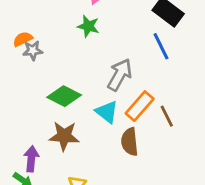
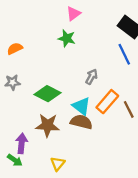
gray star: (33, 50) -> (13, 82), moved
gray arrow: (120, 75) -> (91, 77), size x0.6
brown semicircle: (130, 142) -> (81, 122), moved, turned 110

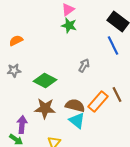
green star: (67, 38) -> (69, 25), moved
orange rectangle: (107, 102) -> (98, 101), moved
cyan triangle: (81, 106) -> (77, 120), moved

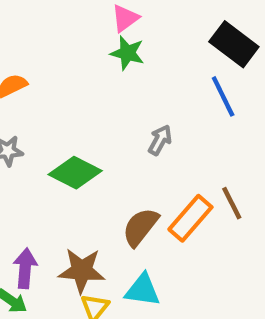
brown semicircle: (75, 105) -> (140, 227), turned -66
brown star: (45, 108) -> (82, 270), moved
cyan triangle: (77, 120) -> (143, 290), moved, turned -30

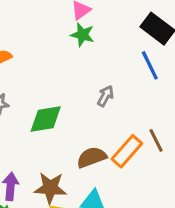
green diamond: (75, 173) -> (46, 119), turned -36
brown semicircle: (140, 227) -> (92, 157), turned 32

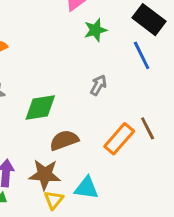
green star: (82, 35) -> (95, 30), moved, turned -30
brown semicircle: (92, 157) -> (64, 140), moved

